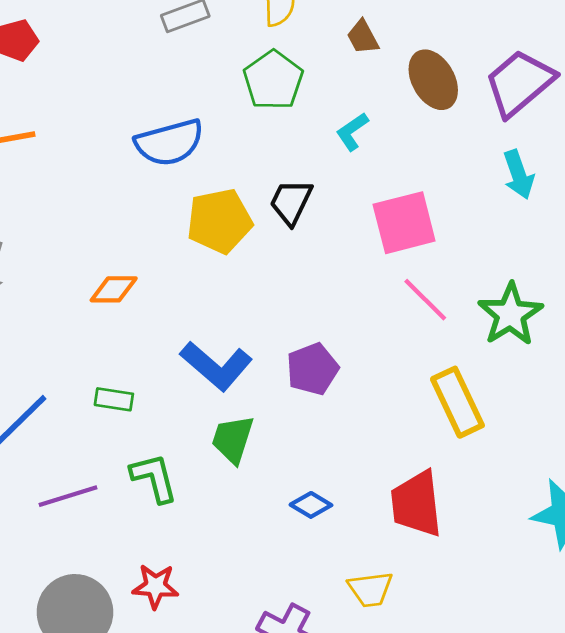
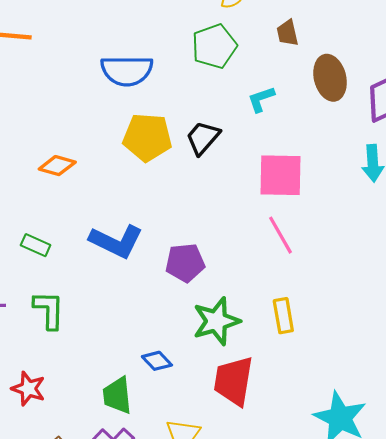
green star: (510, 314) -> (216, 321), moved
blue L-shape: (216, 366) -> (116, 241), turned -30
yellow rectangle: (457, 402) -> (283, 316), size x0.7
green trapezoid: (233, 439) -> (117, 395), moved, turned -39

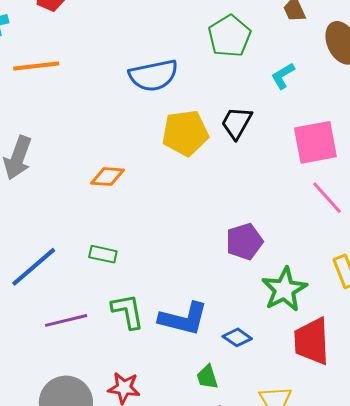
blue L-shape: (116, 241) -> (183, 319), moved
green trapezoid: (117, 395) -> (207, 377), size x0.7

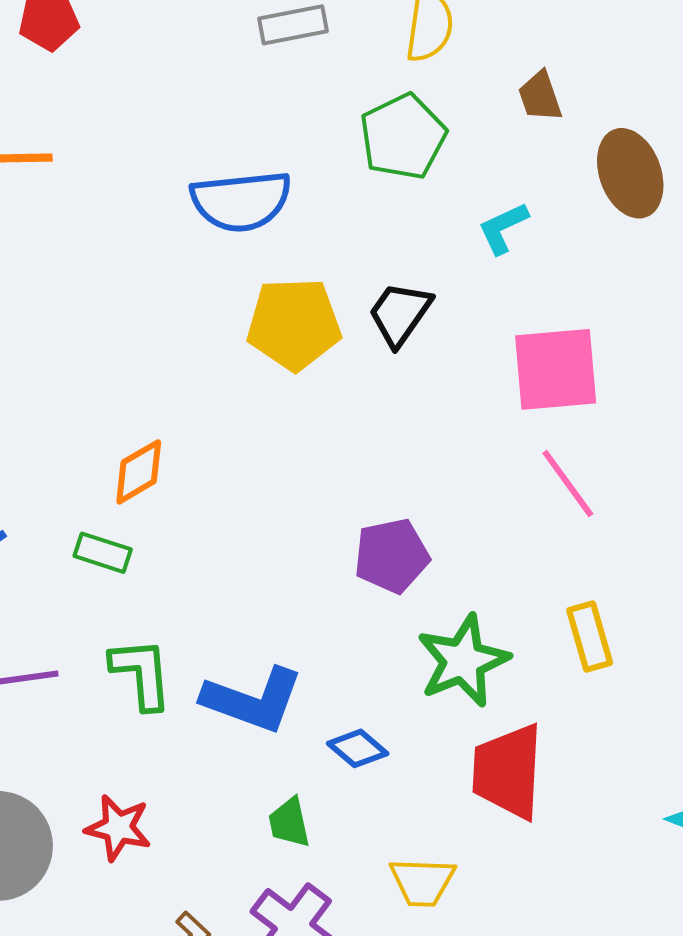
orange diamond: (108, 177) -> (139, 472), moved, turned -40

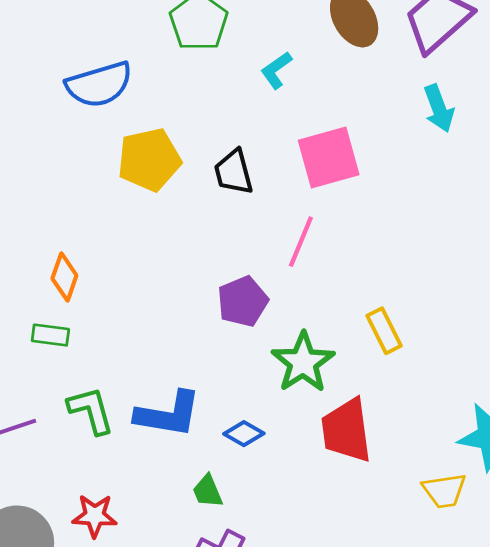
black trapezoid: (400, 314) -> (234, 172), moved, turned -39
orange diamond: (139, 472) -> (64, 277), turned -30
pink line: (568, 484) -> (301, 242), moved, turned 69
yellow trapezoid: (423, 882) -> (444, 491), moved

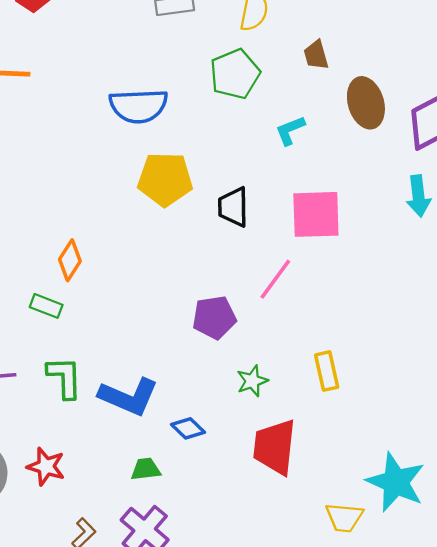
green star: (303, 362) -> (252, 381), size x0.6
green trapezoid: (208, 491) -> (146, 469), turned 92

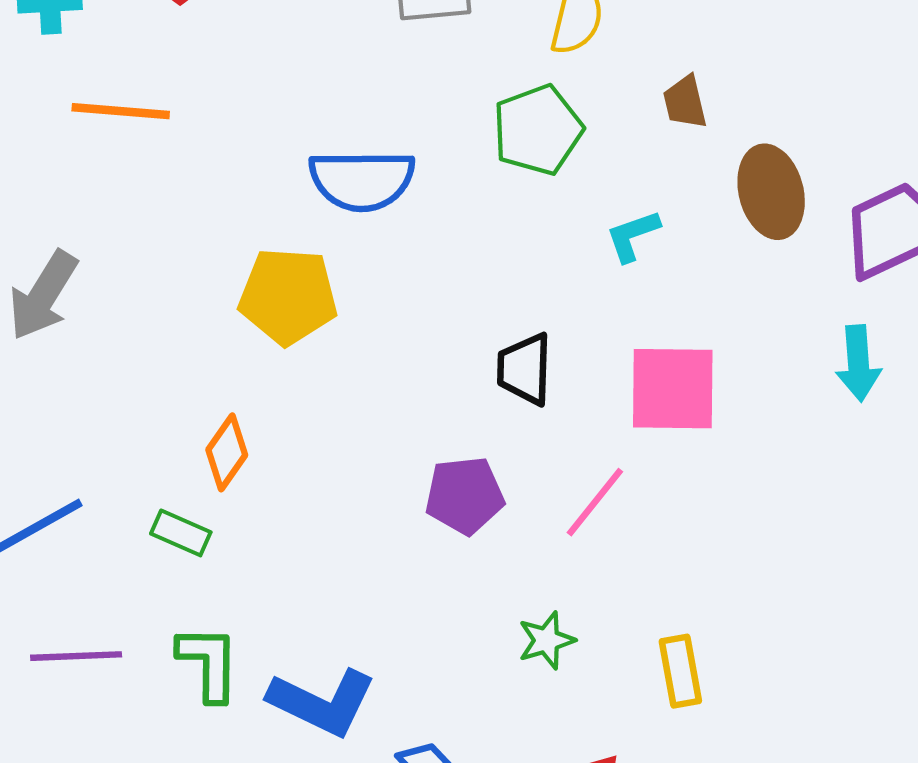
yellow pentagon: (165, 179) -> (288, 296), moved
purple pentagon: (214, 317) -> (465, 495), moved
green star: (252, 381) -> (546, 640), moved

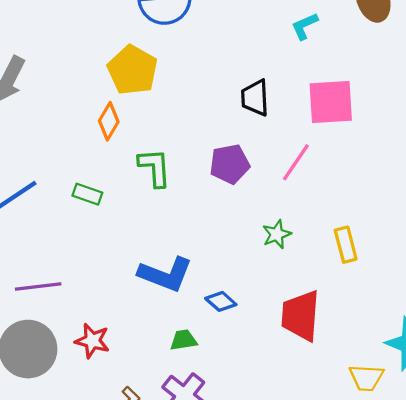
yellow pentagon: (288, 296) -> (132, 70), turned 30
orange diamond: (227, 452) -> (109, 121), moved
purple line: (76, 656) -> (38, 287), moved
green L-shape: (208, 663) -> (155, 168), moved

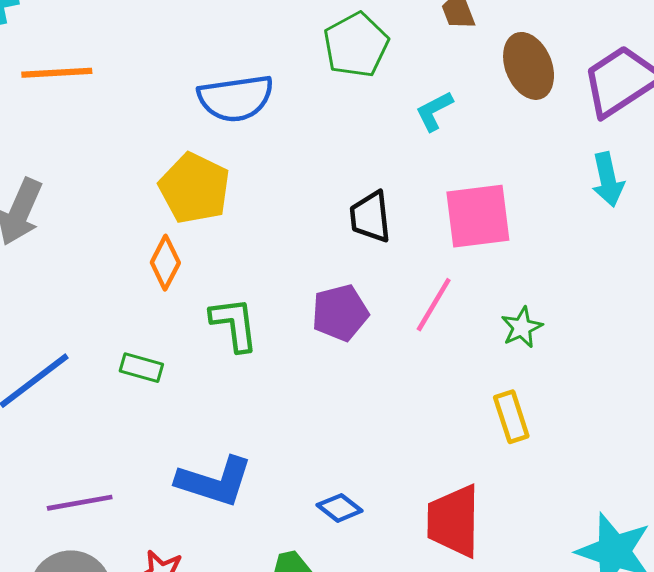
green star: (277, 234) -> (522, 327), moved
blue L-shape: (166, 274) -> (214, 481), moved

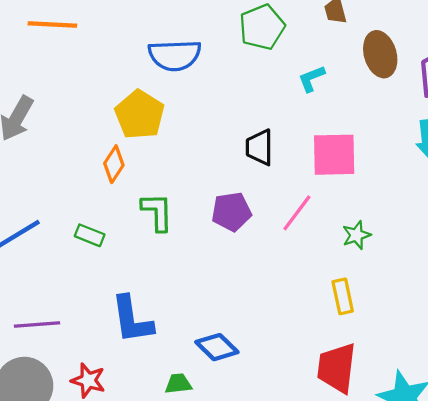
blue L-shape: (214, 481) -> (132, 320), turned 58
blue diamond: (340, 508) -> (217, 347), size x1.4
red trapezoid: (454, 521) -> (337, 368), moved

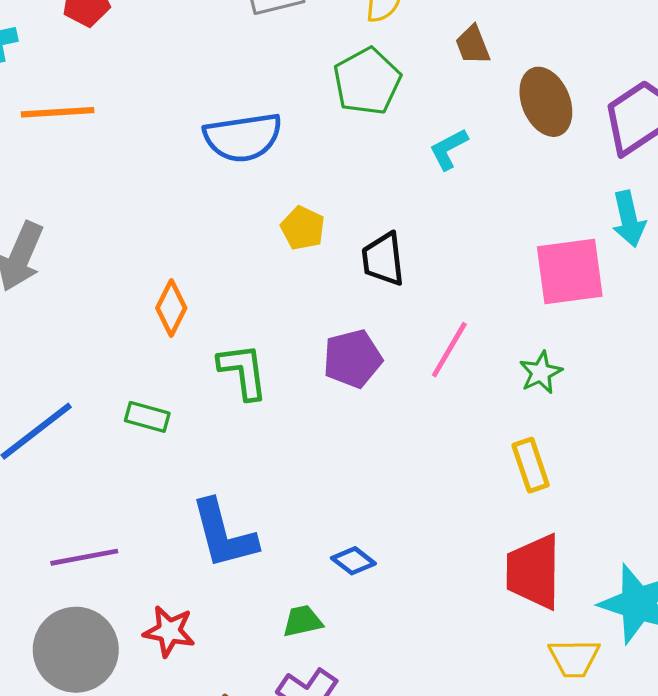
yellow pentagon: (140, 115) -> (303, 228), moved, size x0.6
pink square: (334, 155) -> (570, 271), moved
blue diamond: (217, 347) -> (353, 561), size x0.7

